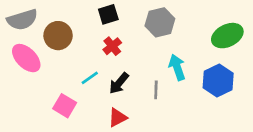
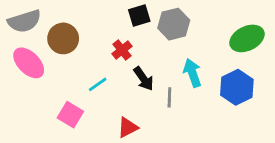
black square: (108, 14) -> (139, 15), moved
black arrow: (119, 83) -> (144, 79), moved, turned -75

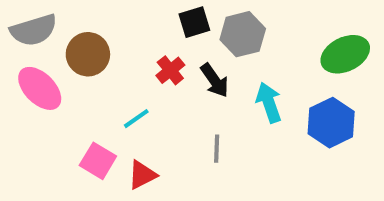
black arrow: (144, 79) -> (215, 80), moved
gray line: (169, 97) -> (217, 149), moved
red triangle: (128, 128) -> (142, 175), moved

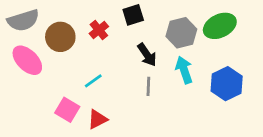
gray hexagon: (243, 34) -> (181, 33), moved
green ellipse: (345, 54) -> (220, 26), moved
red cross: (170, 70) -> (99, 30), moved
gray line: (217, 149) -> (148, 86), moved

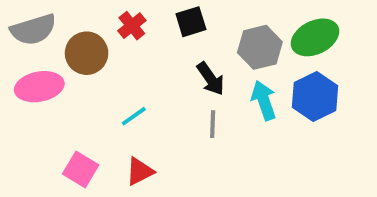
red cross: (99, 30) -> (132, 26), moved
pink ellipse: (27, 60) -> (39, 87), turned -56
blue hexagon: (227, 84) -> (315, 97), moved
pink square: (67, 110) -> (81, 169), moved

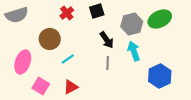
brown circle: (87, 53) -> (50, 39), moved
pink ellipse: (39, 87) -> (23, 62), moved, turned -60
blue hexagon: (315, 97) -> (160, 76), moved

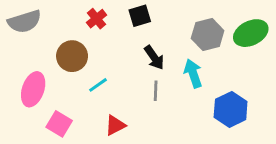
green ellipse: (160, 19) -> (251, 33), moved
gray hexagon: (132, 24) -> (208, 35), moved
red triangle: (71, 87) -> (115, 125), moved

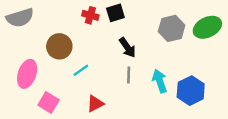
red cross: (97, 19) -> (90, 15), moved, turned -35
cyan arrow: (193, 73) -> (160, 81), moved

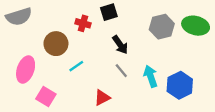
red cross: (90, 15) -> (83, 23), moved
green ellipse: (207, 27) -> (196, 26), turned 40
gray line: (129, 75) -> (121, 71), turned -42
red triangle: (95, 104) -> (102, 98), moved

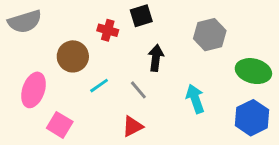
green ellipse: (196, 26) -> (253, 71), moved
black arrow: (120, 45) -> (156, 58), turned -138
gray line: (121, 71) -> (138, 90), moved
blue hexagon: (180, 85) -> (252, 118), moved

